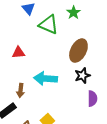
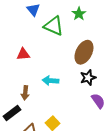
cyan arrow: (45, 79) -> (51, 81), size x0.7
purple semicircle: (92, 99) -> (98, 101), turned -35

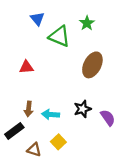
black star: (88, 78) -> (83, 109), moved
cyan arrow: (51, 81) -> (51, 114), moved

